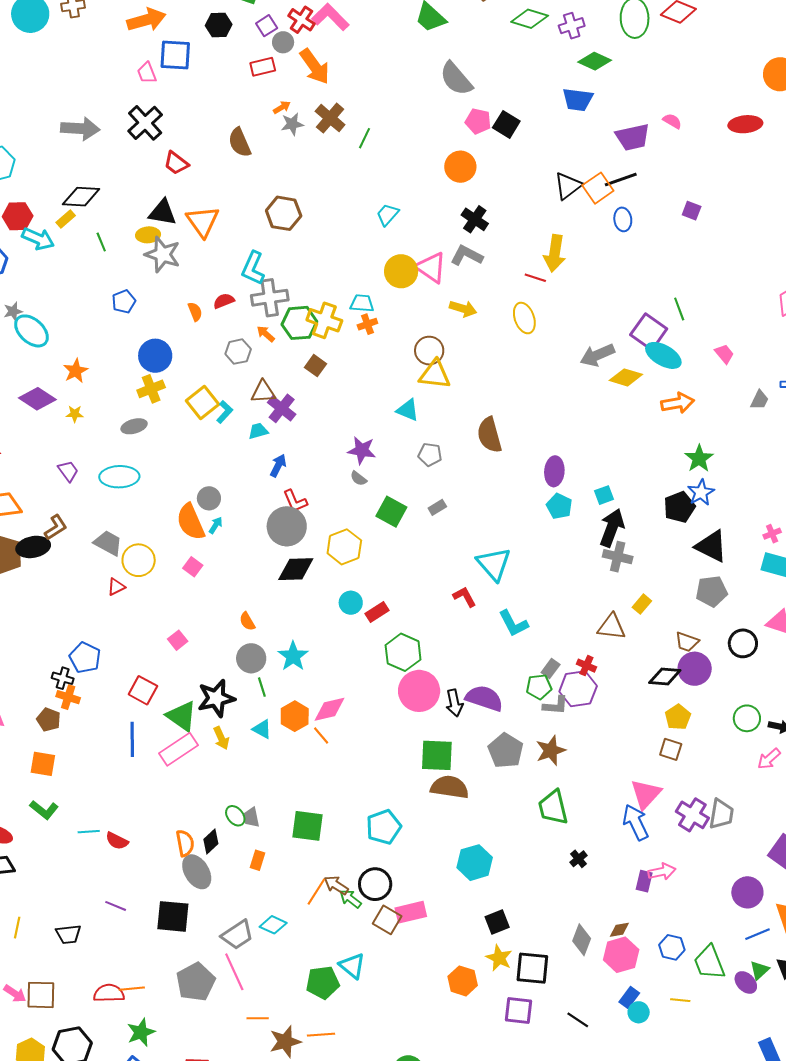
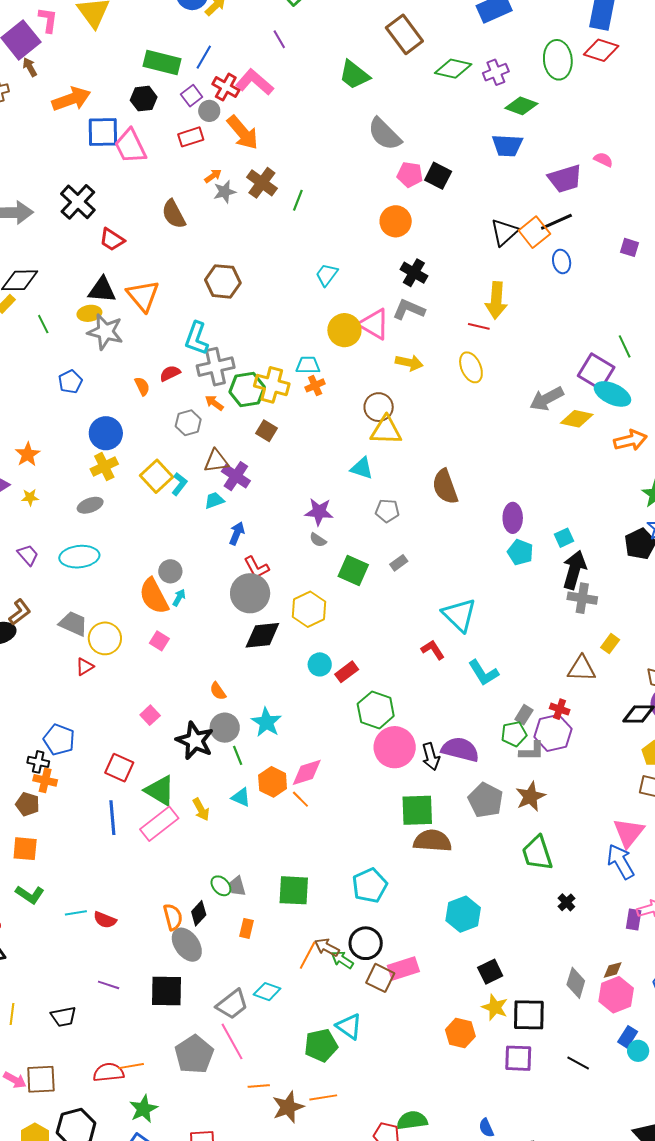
pink trapezoid: (147, 73) -> (130, 146), moved, size x1.6
black star: (216, 698) -> (195, 741), moved, turned -30

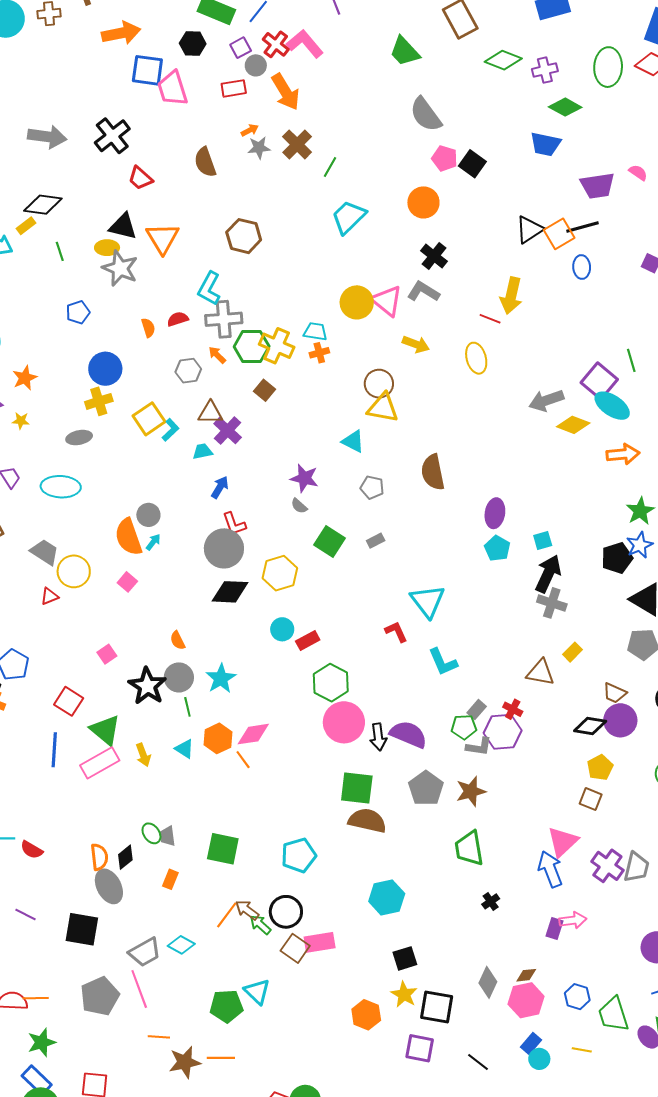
cyan trapezoid: (327, 275) -> (349, 217), moved, size x1.5

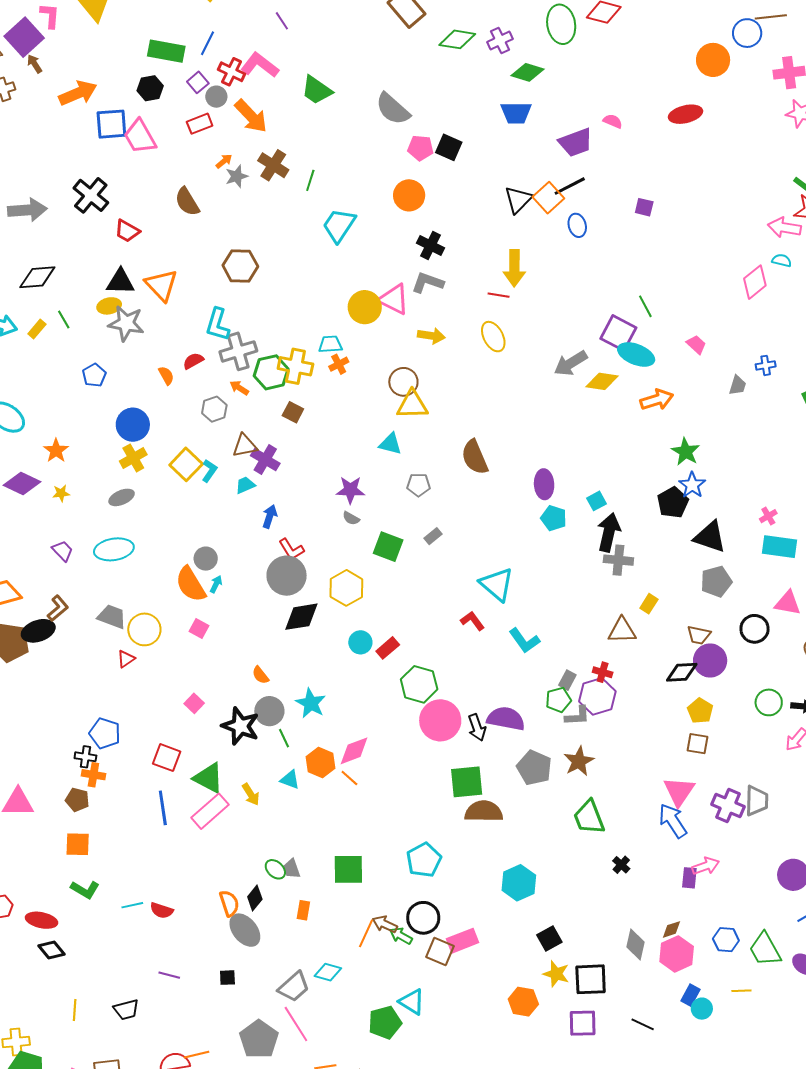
green trapezoid: (405, 51) -> (317, 90), moved
yellow rectangle: (26, 226) -> (37, 329), moved
black square: (82, 929) -> (227, 978), size x0.5

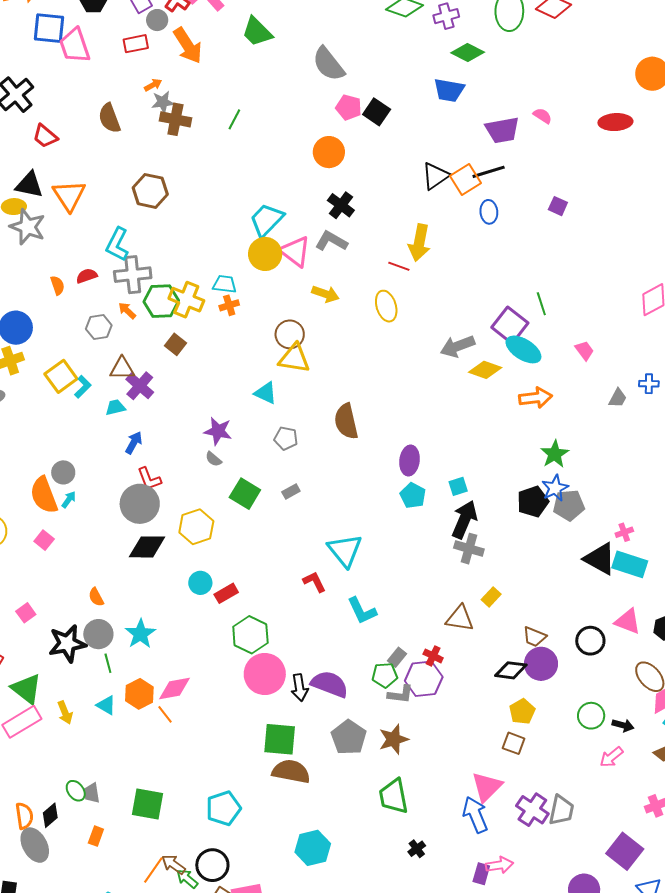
brown cross: (273, 165) -> (175, 119), moved, turned -32
cyan trapezoid: (339, 225) -> (267, 220), moved
black triangle: (710, 537) -> (600, 559), moved
gray pentagon: (716, 581) -> (569, 505), moved
black star: (240, 726) -> (67, 644), turned 30

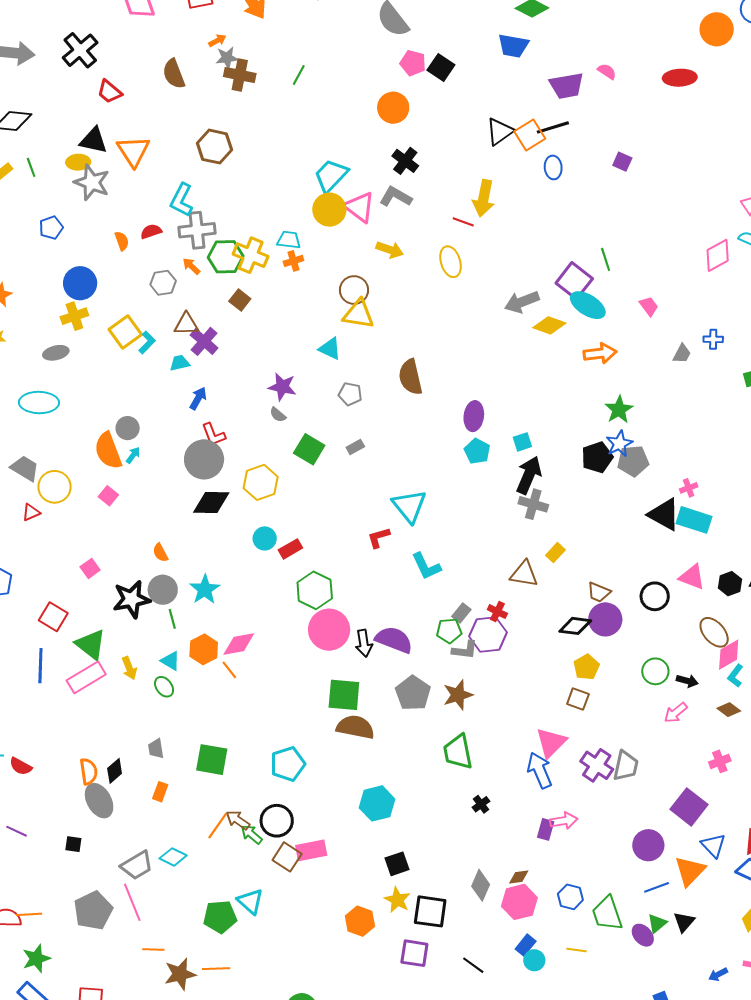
red L-shape: (314, 582) -> (379, 537), turned -80
green ellipse: (76, 791) -> (164, 687), moved

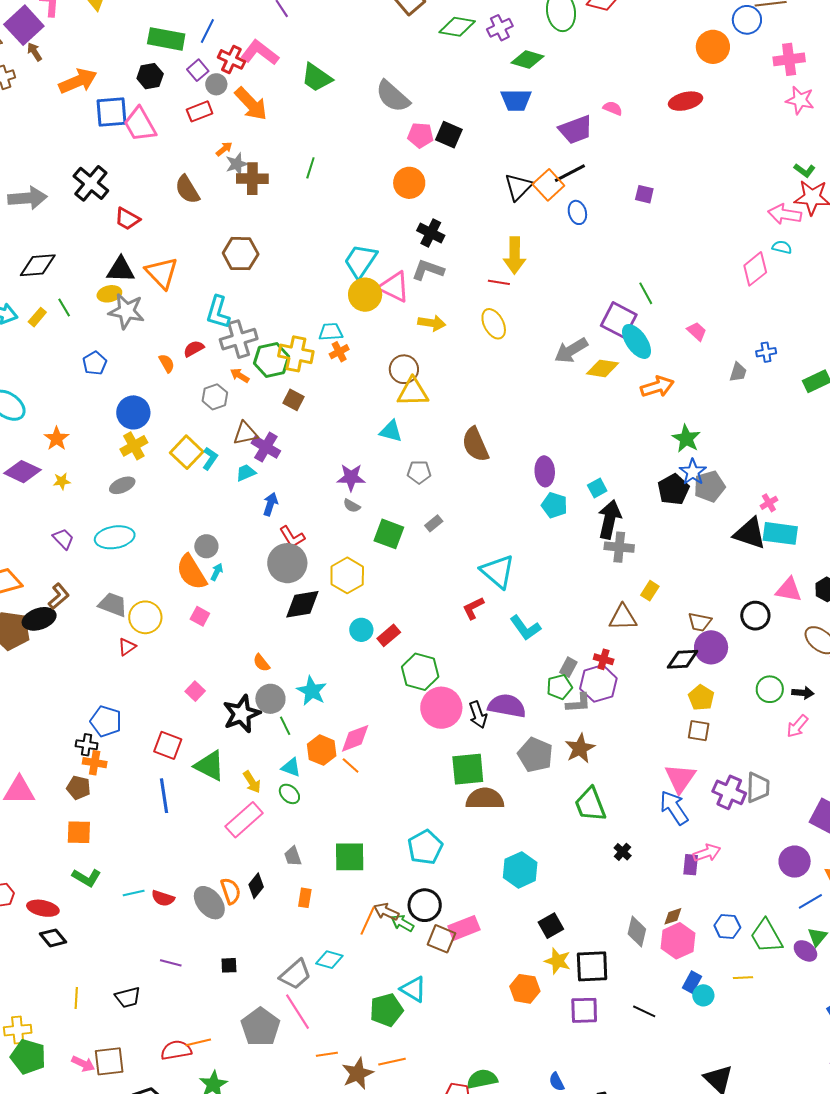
cyan ellipse: (588, 305) -> (637, 341), turned 33
pink rectangle: (86, 677) -> (244, 820), moved
gray ellipse: (99, 801) -> (209, 903), moved

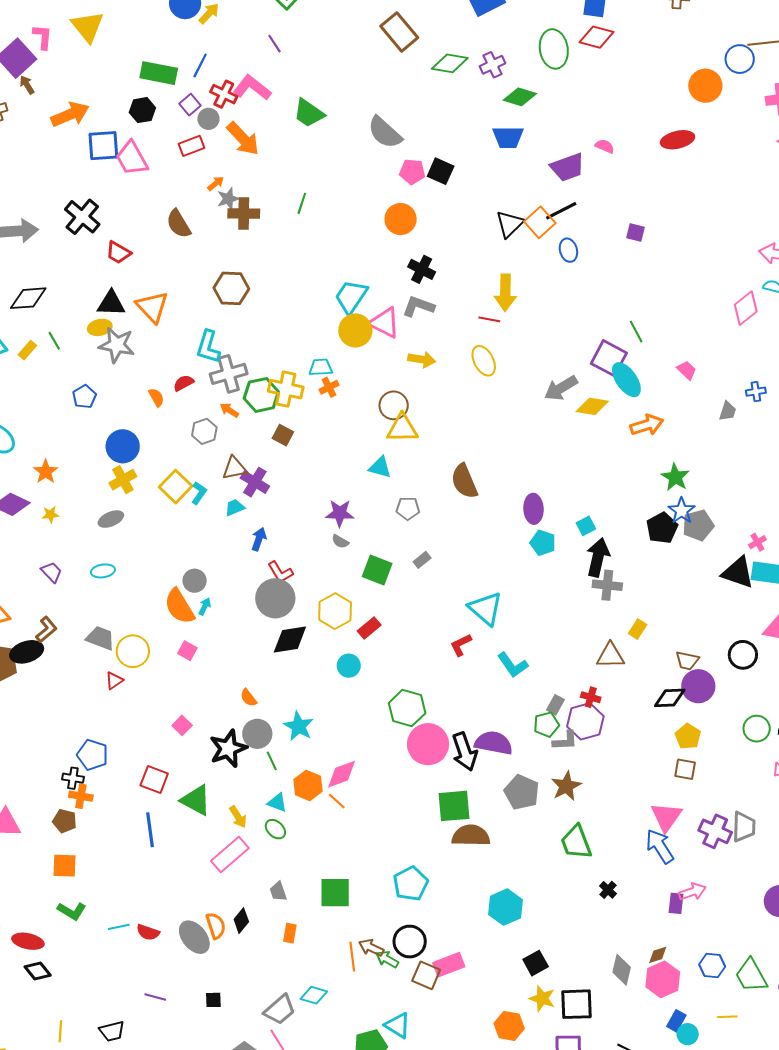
cyan ellipse: (115, 537) -> (103, 571), size x0.6
red rectangle: (389, 635) -> (369, 628), moved
black arrow: (478, 715) -> (465, 752), size x1.4
orange line: (367, 921) -> (352, 957), turned -32

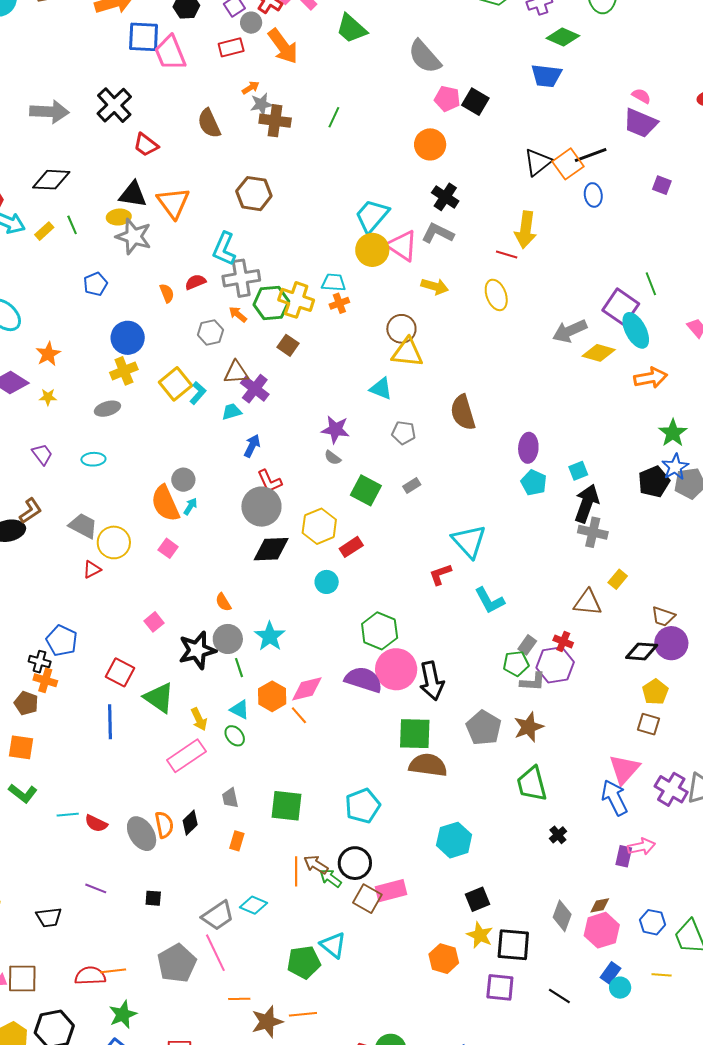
purple trapezoid: (567, 167) -> (640, 123), moved, turned 36
purple semicircle: (494, 743) -> (364, 680), moved

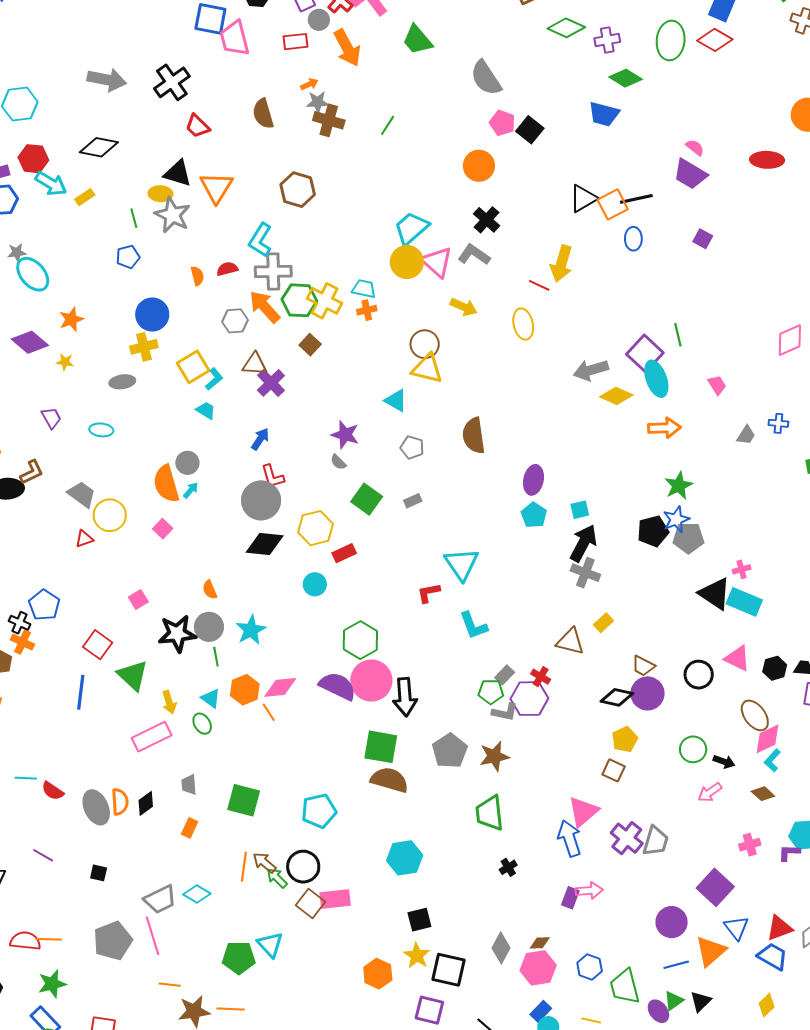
green line: (72, 225) -> (134, 218), moved
orange arrow: (238, 314) -> (265, 307), size x1.8
cyan trapezoid: (232, 412) -> (206, 410), moved, turned 40

